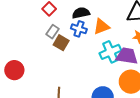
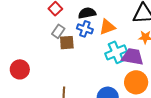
brown square: (61, 43) -> (67, 43), turned -35

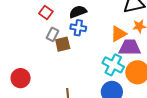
orange triangle: (107, 27) -> (118, 34), moved
cyan cross: (116, 52) -> (113, 65), moved, turned -30

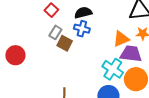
brown square: (63, 44) -> (65, 43), turned 35
red circle: (21, 78) -> (15, 55), moved

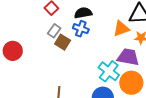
orange triangle: (121, 39) -> (121, 29), moved

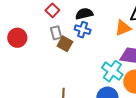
gray rectangle: (54, 31) -> (56, 33), turned -48
red circle: (13, 51) -> (17, 38), moved

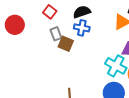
red circle: (17, 38) -> (15, 25), moved

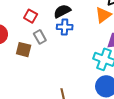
brown square: (66, 44) -> (24, 50), moved

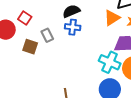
red square: (31, 16) -> (25, 18), moved

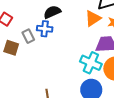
blue cross: (73, 27) -> (45, 29), moved

